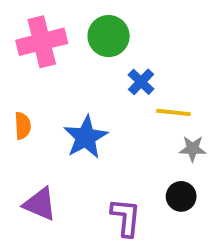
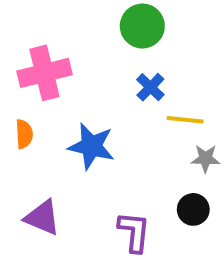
green circle: (109, 36) -> (142, 26), moved
pink cross: (42, 42) -> (44, 73), moved
blue star: (86, 137) -> (91, 146), turned -30

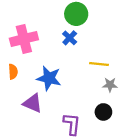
blue cross: (150, 87) -> (70, 38), moved
purple triangle: (42, 218) -> (33, 103), moved

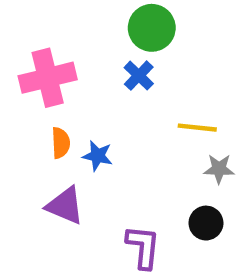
orange semicircle: (13, 72) -> (61, 143), moved
blue star: (49, 78) -> (98, 156), size x0.6

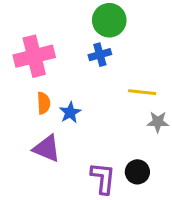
blue cross: (139, 76) -> (100, 55), turned 30
blue star: (98, 156) -> (70, 112), turned 30
black circle: (206, 223) -> (137, 172), moved

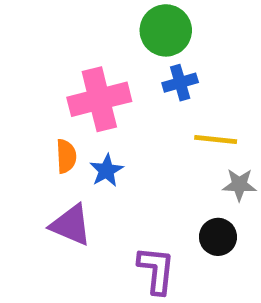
blue cross: (100, 55) -> (180, 83), moved
pink cross: (34, 56) -> (99, 99), moved
black circle: (137, 172) -> (218, 237), moved

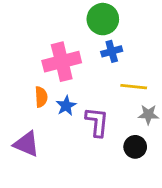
purple triangle: (71, 225) -> (26, 144), moved
purple L-shape: (156, 270) -> (97, 122), moved

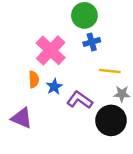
pink cross: (62, 62) -> (51, 50), turned -32
purple L-shape: (97, 122) -> (80, 100), turned -60
black circle: (135, 147) -> (111, 120), size x1.6

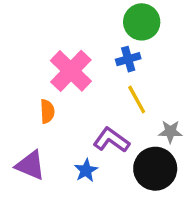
green circle: (84, 15) -> (142, 22), moved
yellow line: (110, 71) -> (137, 100), moved, turned 55
blue star: (54, 87) -> (86, 170), moved

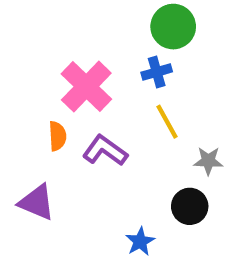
purple L-shape: (111, 140) -> (105, 151), moved
black circle: (155, 169) -> (190, 206), size x0.7
blue star: (86, 170) -> (140, 242), moved

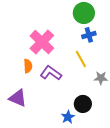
blue cross: (157, 72) -> (89, 35), moved
black circle: (190, 206) -> (83, 104), moved

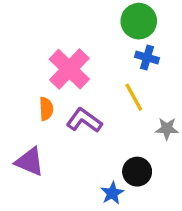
blue cross: (89, 35) -> (147, 58), turned 32

